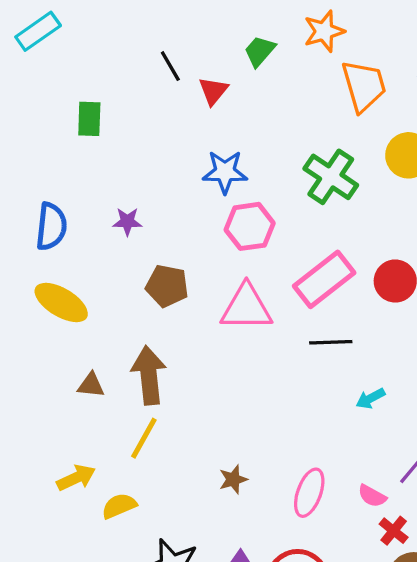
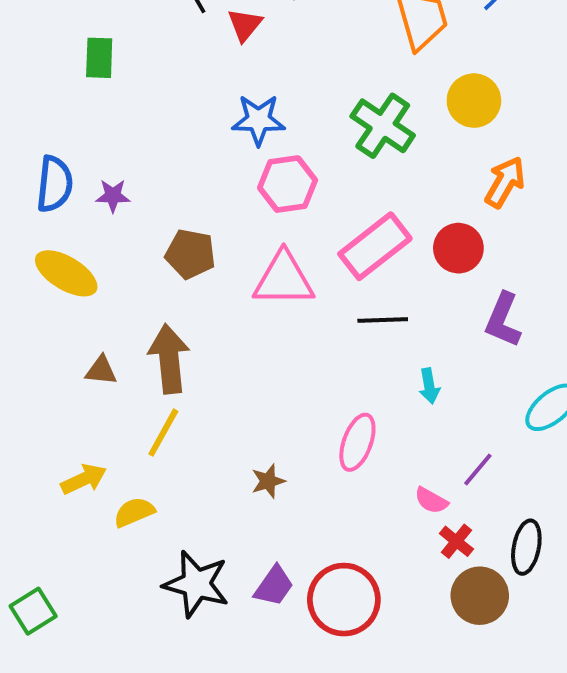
purple star: (127, 221) -> (113, 196), moved
cyan arrow: (370, 398) -> (429, 386), turned -72
pink ellipse: (309, 493) -> (357, 442), moved

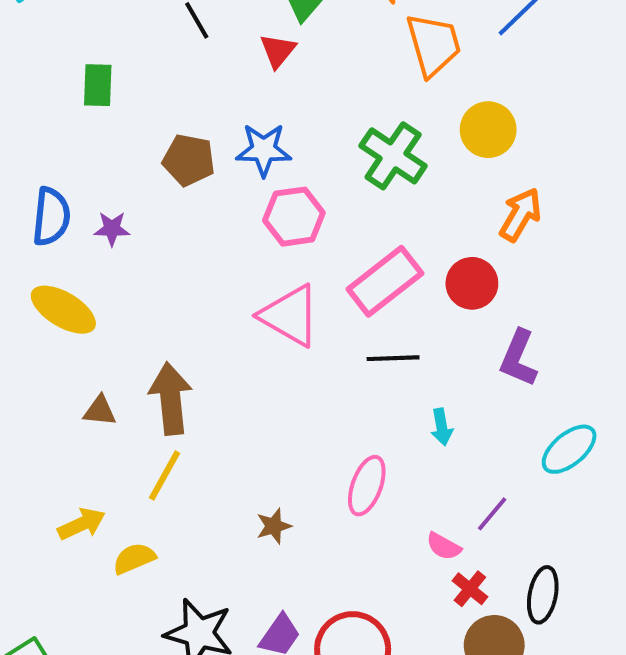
red triangle: (245, 25) -> (278, 51), moved
brown pentagon: (190, 254) -> (189, 160), moved
pink triangle: (284, 279) -> (290, 316), turned 30

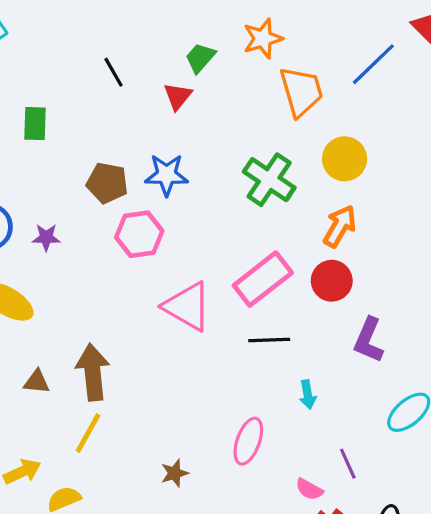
orange arrow: (520, 215) -> (340, 226), moved
pink hexagon: (294, 217) -> (139, 234), moved
purple line: (492, 514) -> (348, 464), turned -64

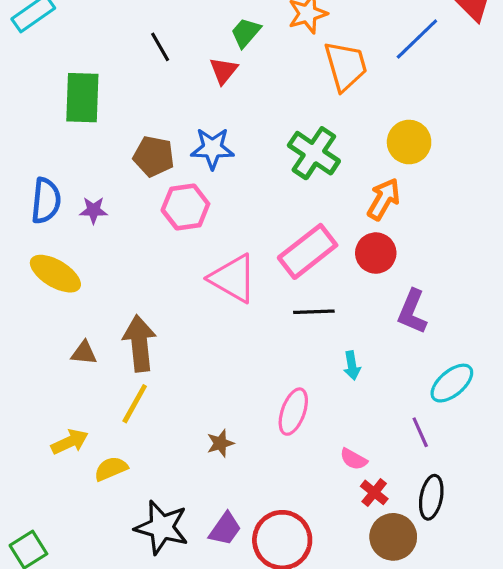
green rectangle: (35, 124) -> (82, 98), size x1.5
yellow circle: (345, 159) -> (409, 142), moved
purple line: (348, 464) -> (420, 432), moved

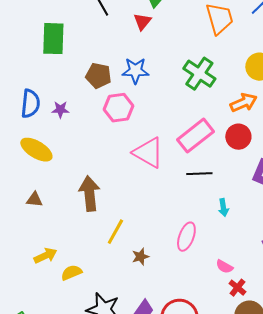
orange arrow: (384, 199) -> (243, 103), turned 36
brown triangle: (84, 353) -> (34, 200), moved
yellow line: (135, 404) -> (115, 232), moved

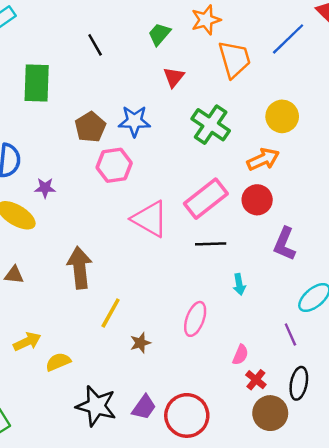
red triangle: (142, 22) -> (174, 77), moved
brown pentagon: (98, 76) -> (90, 127), turned 30
purple star: (60, 110) -> (45, 188), moved
pink semicircle: (224, 267) -> (240, 355), turned -96

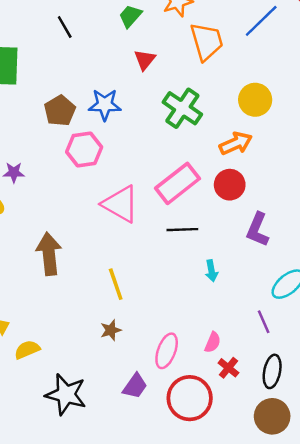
yellow line: (111, 313) -> (116, 284), moved, turned -48
pink ellipse: (195, 319) -> (167, 351), moved
purple trapezoid: (144, 407) -> (135, 386), moved
brown circle: (270, 413) -> (272, 416), moved
red circle: (187, 415) -> (190, 398), moved

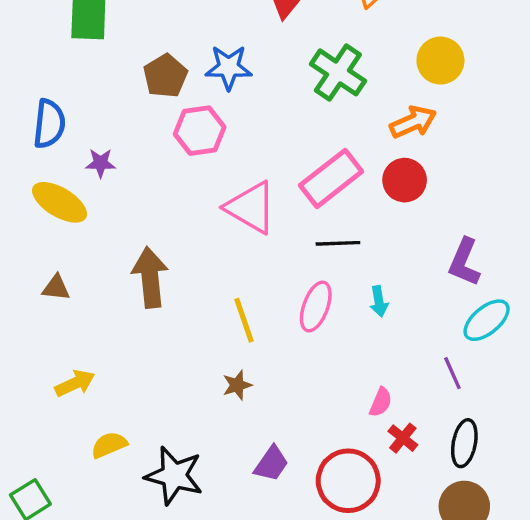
purple L-shape: (258, 230) -> (464, 262), moved
yellow semicircle: (27, 350) -> (109, 445), moved
pink ellipse: (167, 351) -> (316, 307), moved

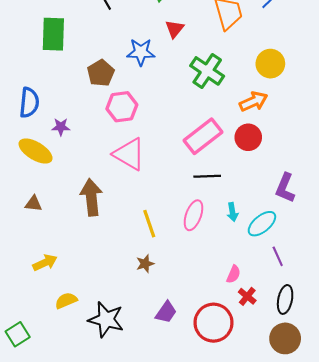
blue star: (229, 67) -> (141, 52), moved
pink triangle: (251, 207) -> (129, 154), moved
cyan ellipse: (487, 320) -> (262, 224), moved

